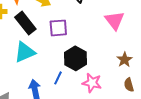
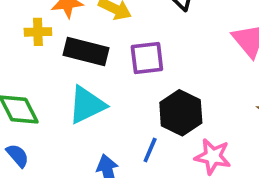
black rectangle: (25, 23) -> (86, 51), turned -35

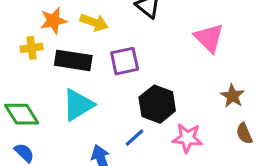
blue line: (150, 150) -> (134, 138), turned 30

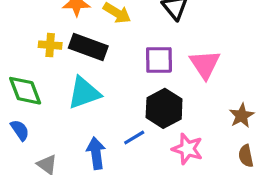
pink triangle: (209, 38) -> (205, 64), moved
yellow cross: (32, 48) -> (50, 45), moved
purple square: (125, 61) -> (159, 60), moved

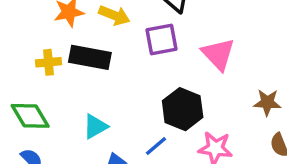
purple square: (159, 60) -> (161, 39), moved
cyan triangle: (84, 93) -> (95, 126), moved, size x0.7
brown star: (242, 116) -> (267, 102), turned -30

